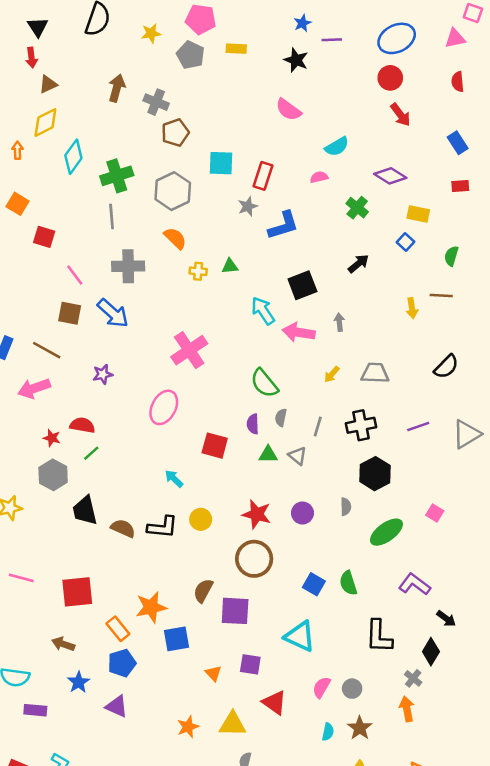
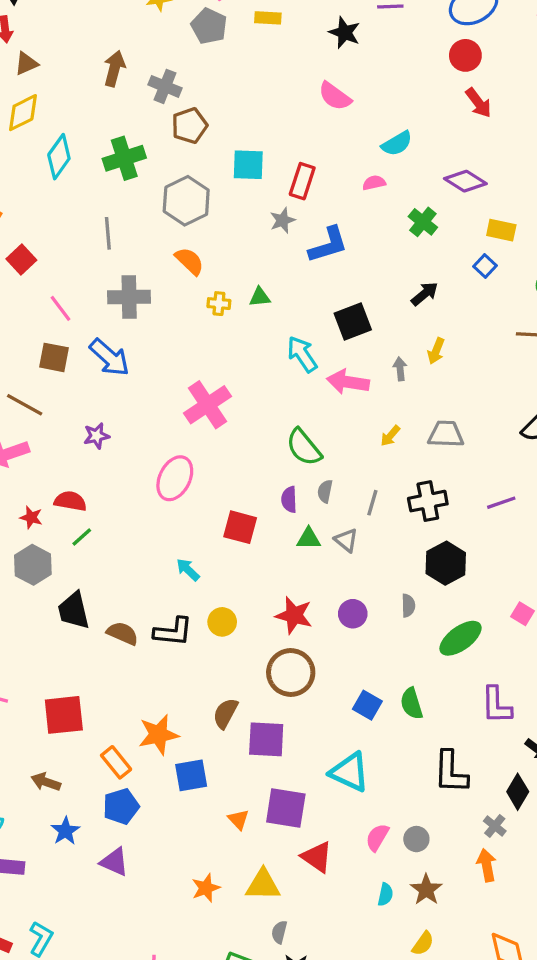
green cross: (117, 176) -> (124, 158), moved
red square: (44, 237) -> (21, 259), turned 30
yellow arrow: (412, 308) -> (436, 351), moved, turned 30
purple L-shape: (414, 584) -> (496, 705), turned -128
purple square: (250, 664) -> (286, 808), size x1.5

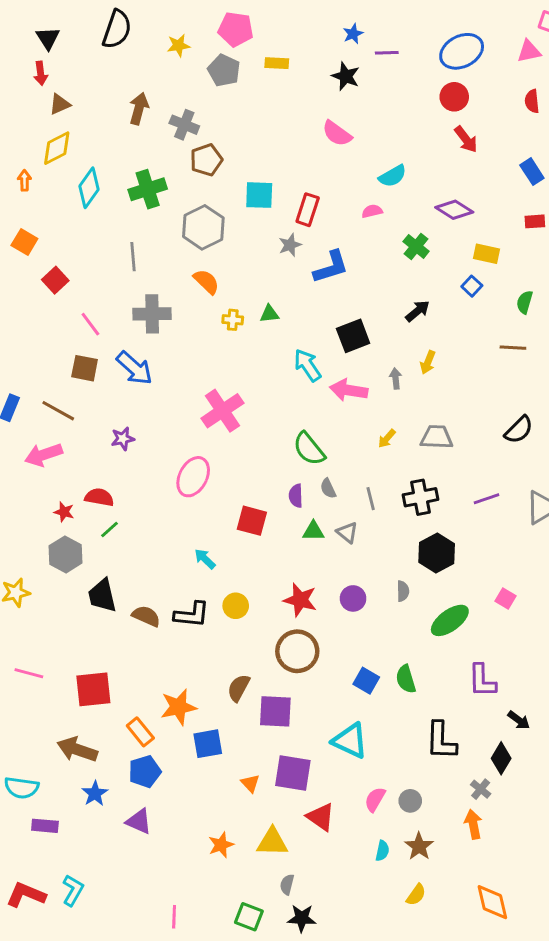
gray semicircle: (325, 491) -> (328, 488), turned -36
gray line: (372, 503) -> (371, 499), turned -30
brown arrow: (46, 782) -> (77, 750), size x1.5

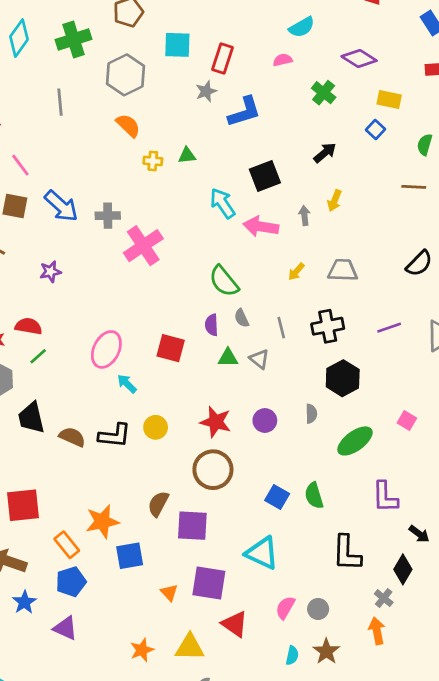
gray cross: (152, 314) -> (108, 216), moved, size x0.7
pink ellipse: (193, 477) -> (106, 349), moved

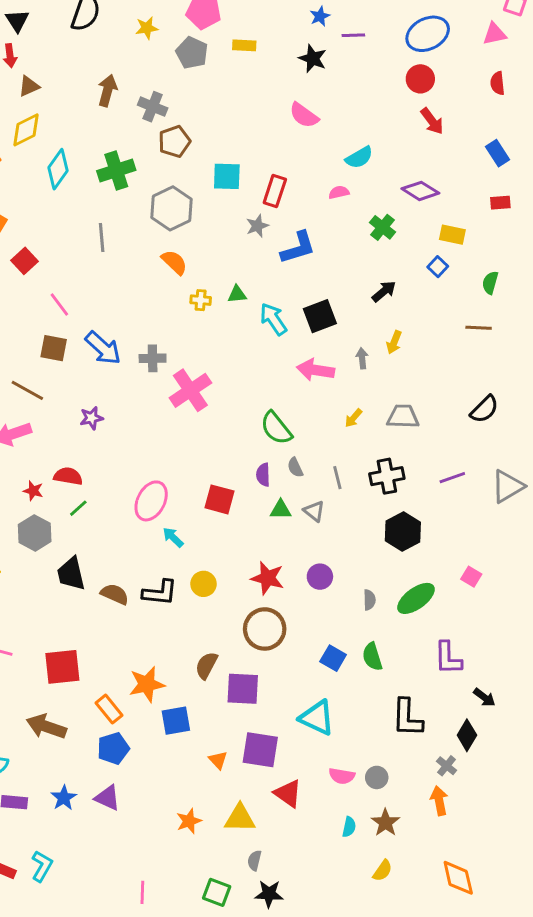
cyan arrow: (222, 203) -> (273, 319), moved
gray semicircle: (311, 414) -> (369, 600), moved
blue star: (24, 602) -> (64, 798), moved
pink semicircle: (285, 608) -> (342, 776), turned -110

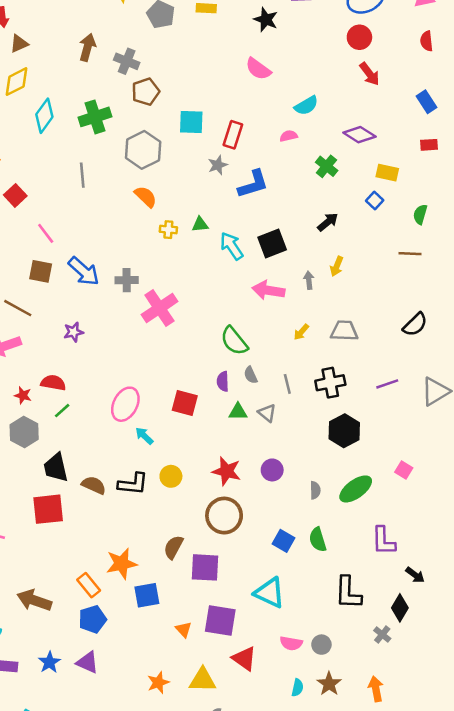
red square: (62, 667) -> (48, 509), moved
orange arrow: (439, 801) -> (376, 689), moved

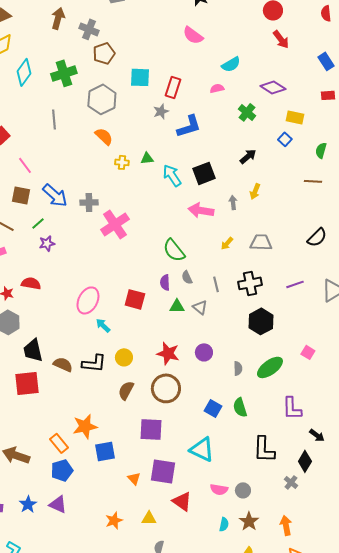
green line: (62, 411) -> (38, 223), moved
brown semicircle: (173, 547) -> (126, 390), moved
yellow triangle: (203, 680) -> (149, 518), size x0.7

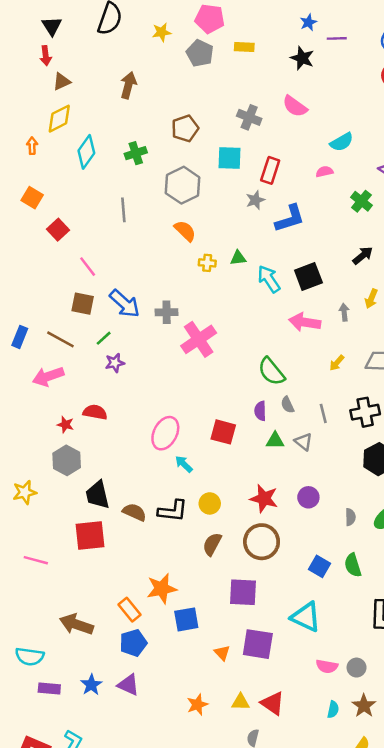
gray cross: (89, 29) -> (249, 117), moved
green cross: (64, 73) -> (136, 153), size x0.7
red triangle: (182, 501) -> (273, 703), moved

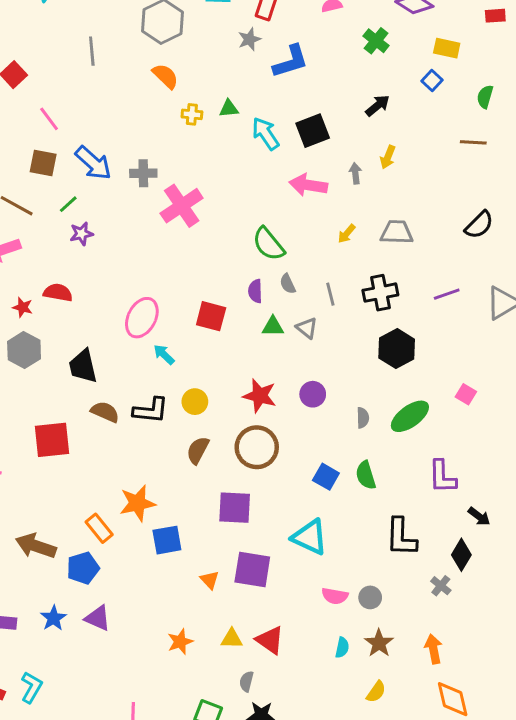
black trapezoid: (97, 495) -> (83, 366), moved
blue pentagon: (133, 643) -> (83, 568), moved

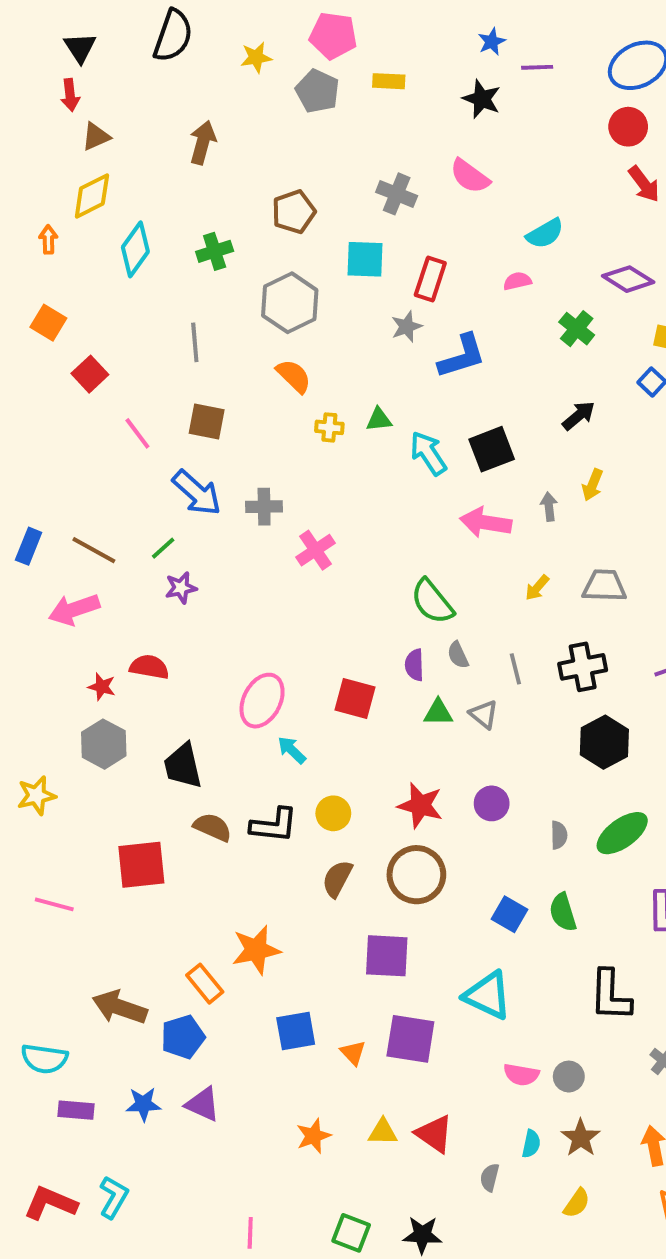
brown square: (43, 163) -> (207, 422), moved
pink cross: (182, 206) -> (315, 550), size x0.7
blue square: (167, 540) -> (296, 1031), moved
blue star: (53, 618) -> (143, 1104), turned 30
gray semicircle: (246, 681) -> (490, 1177), moved

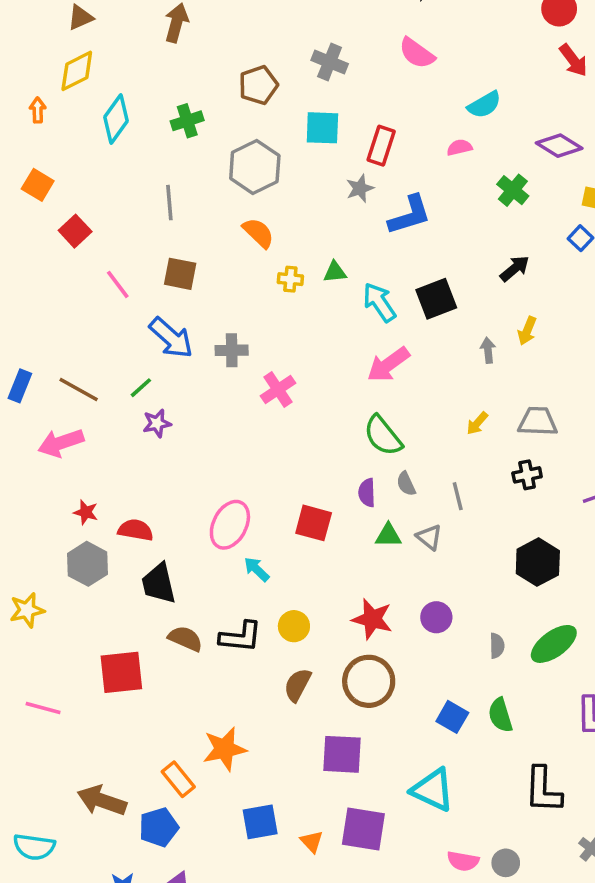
gray cross: (397, 194) -> (330, 62), moved
pink arrow: (486, 522) -> (388, 365), moved, turned -45
red semicircle: (149, 667) -> (136, 530), moved
black cross: (583, 667) -> (527, 475), moved, size x0.7

